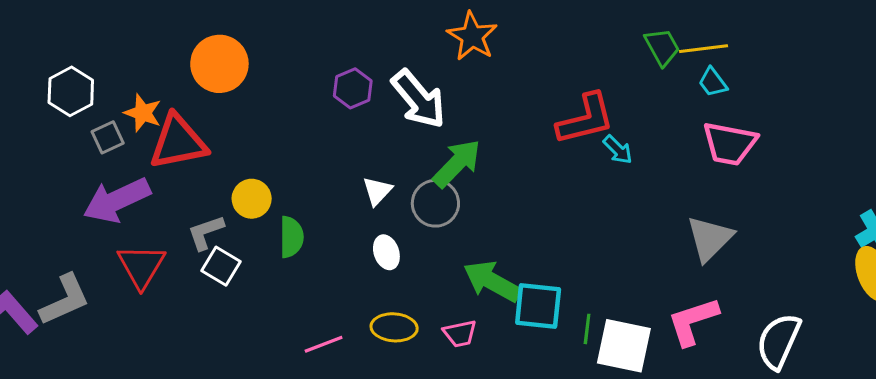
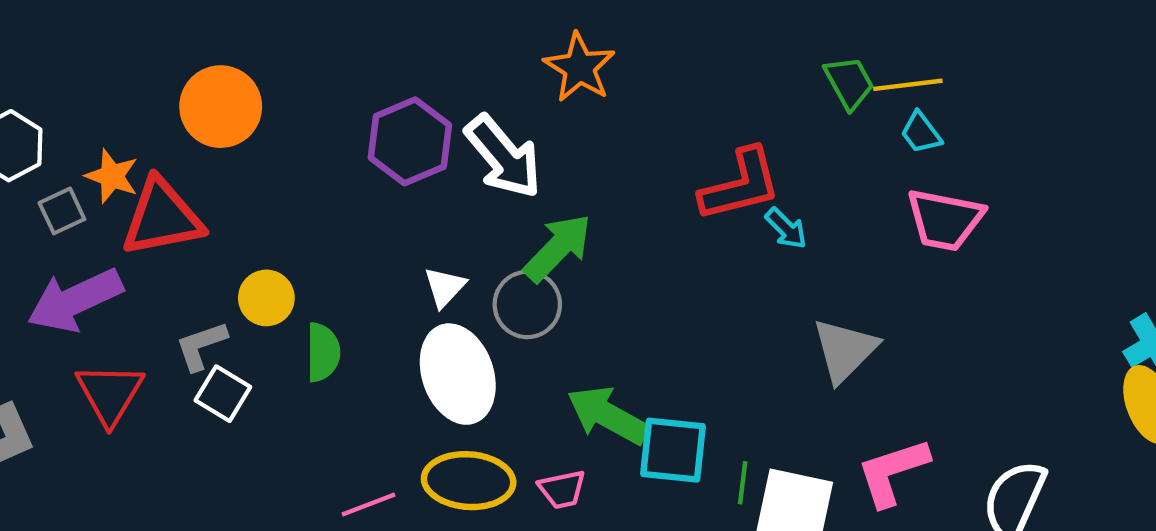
purple hexagon: (353, 88) -> (410, 141), size x1.5
gray triangle: (710, 239) -> (845, 350), moved
white ellipse: (386, 252) -> (458, 374), size x2.0
yellow ellipse: (394, 327) -> (469, 481), size x1.4

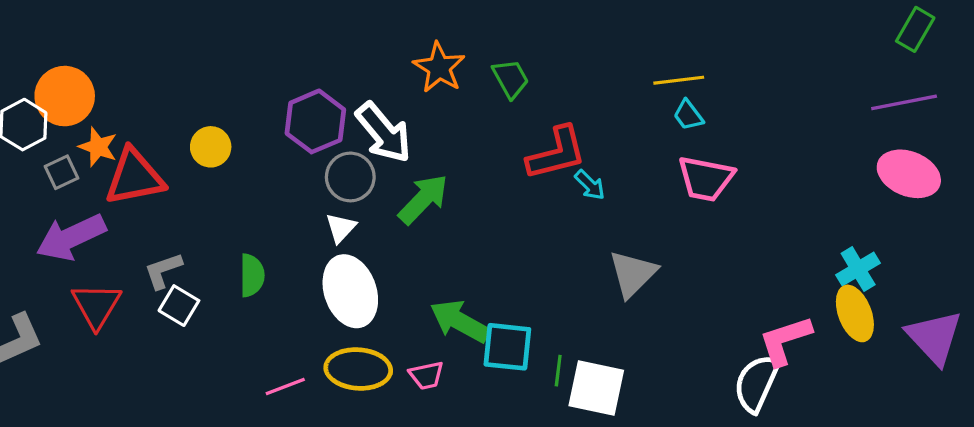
green trapezoid: (849, 83) -> (511, 79), moved
orange circle: (221, 107) -> (65, 96), moved
yellow circle: (266, 298) -> (211, 147), moved
gray circle: (527, 304) -> (350, 177), moved
pink L-shape: (893, 472) -> (785, 340), moved

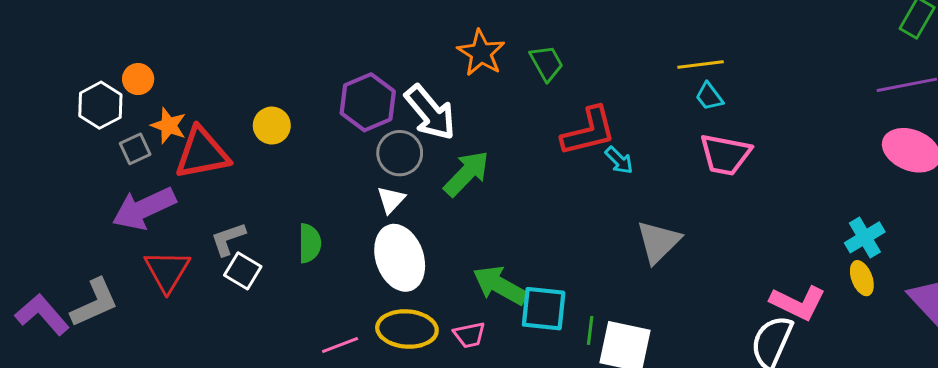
orange circle: (65, 96) -> (138, 79), size x0.6
yellow ellipse: (855, 313) -> (862, 278), size x0.7
pink L-shape: (785, 340) -> (798, 303), turned -136

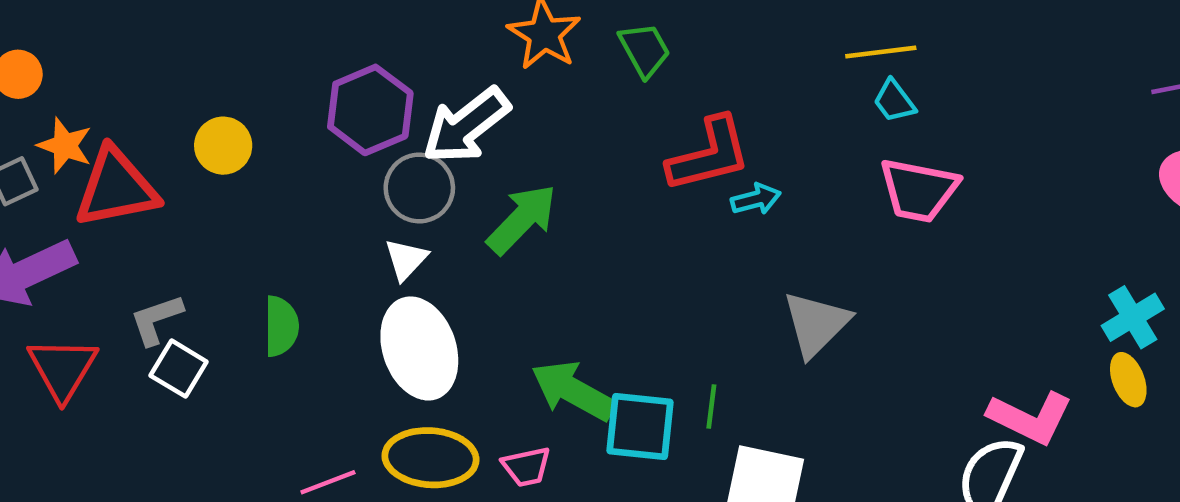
white arrow: (430, 112) -> (466, 126), turned 92
cyan arrow: (619, 160) -> (756, 199), turned -60
green line: (590, 330) -> (711, 406), moved

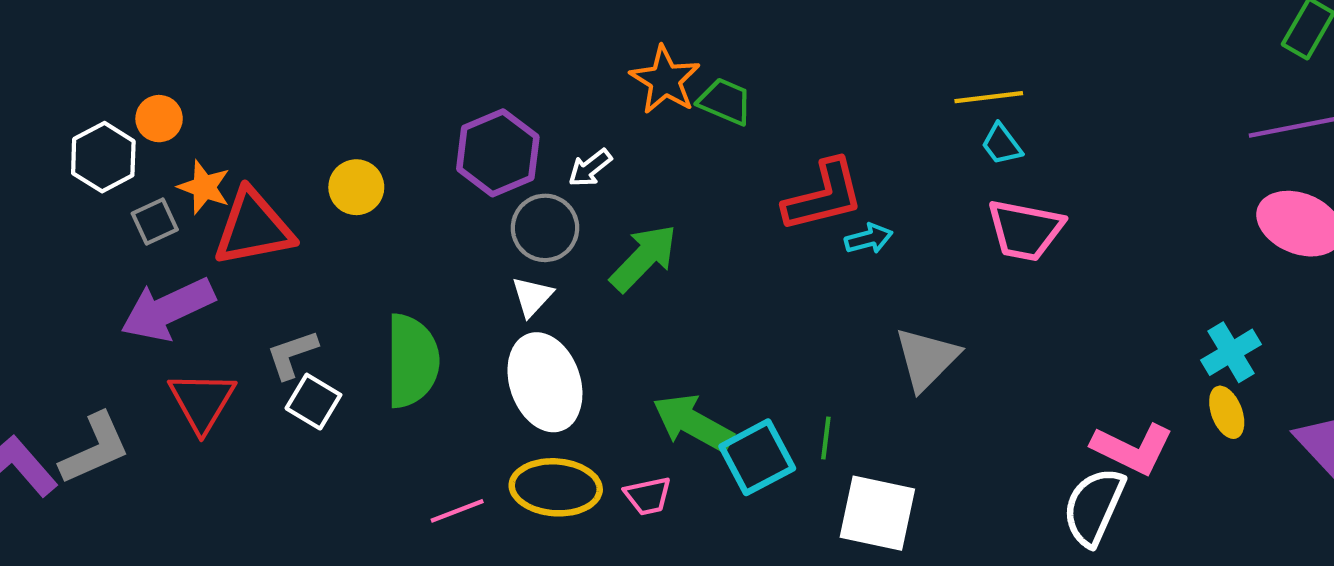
green trapezoid: (645, 50) -> (725, 101), moved, turned -38
white arrow: (466, 126) -> (590, 168), size x0.5
green semicircle: (281, 326) -> (412, 361), size x1.6
cyan square: (640, 426) -> (757, 457), turned -34

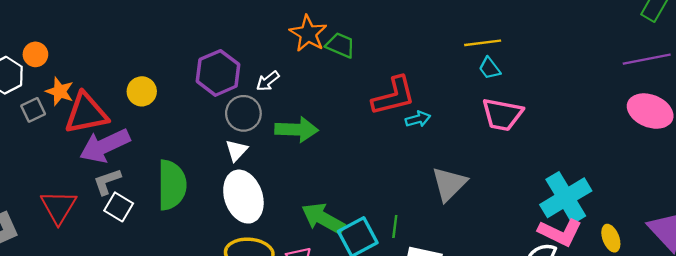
green arrow: (644, 258) -> (297, 130), turned 48
purple arrow: (168, 309) -> (105, 146), moved
cyan cross: (1231, 352) -> (566, 198), moved, size x1.6
yellow ellipse: (1227, 412) -> (611, 238), moved

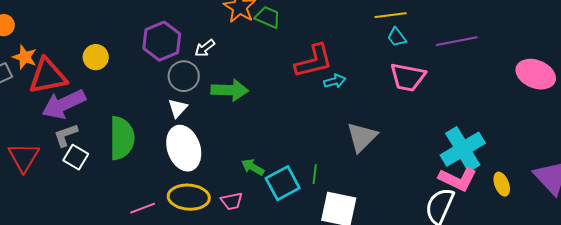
purple line: (647, 59) -> (457, 41), moved
green arrow: (323, 218) -> (253, 167), size x0.6

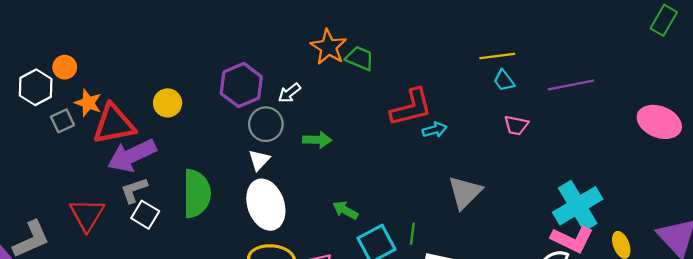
pink trapezoid: (408, 77) -> (516, 125), size x0.6
green arrow: (230, 90) -> (317, 140), size x0.7
green arrow: (253, 167) -> (345, 210), moved

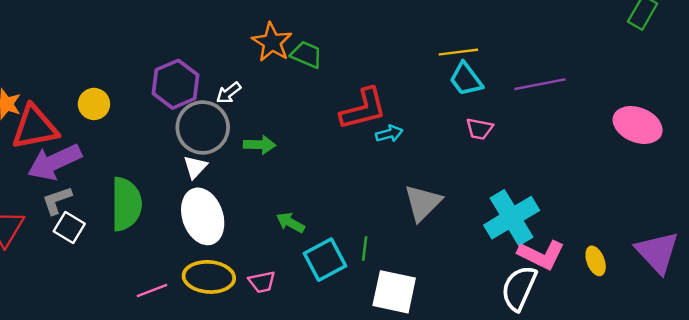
cyan trapezoid: (504, 81) -> (466, 79), size x1.4
gray circle: (266, 124) -> (203, 127), size x1.4
cyan cross: (578, 206) -> (512, 218), moved

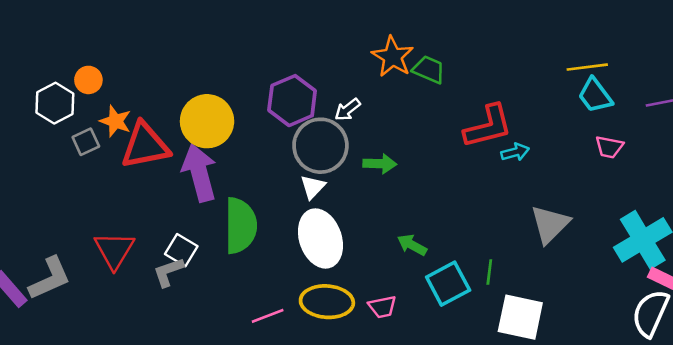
yellow circle: (94, 104) -> (207, 121), size x1.6
purple arrow: (54, 162) -> (199, 173), moved, turned 100
gray L-shape: (57, 200) -> (168, 272), moved

